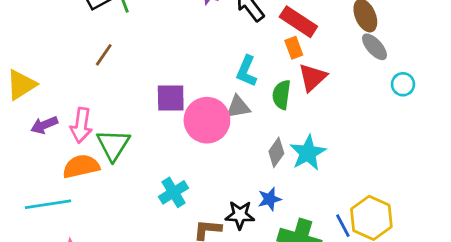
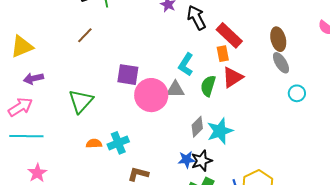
pink arrow: (81, 125) -> (20, 107), moved, turned -140
orange semicircle: (81, 166) -> (94, 144), moved, size x0.6
black star: (240, 215) -> (202, 161), moved, turned -30

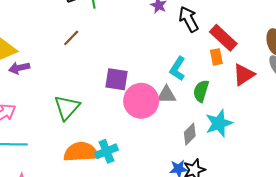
red triangle: (233, 77) -> (244, 75), moved
purple arrow: (33, 78) -> (19, 68), moved
cyan star: (220, 131) -> (219, 123), moved
orange semicircle: (94, 144) -> (81, 152), size x2.0

